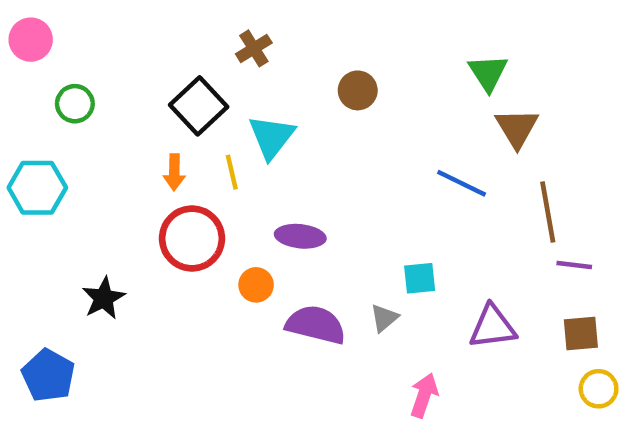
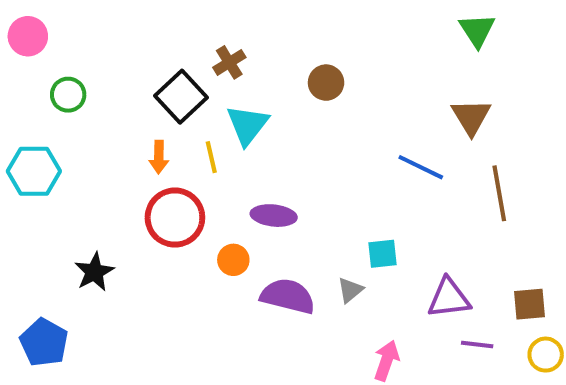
brown cross: (254, 48) -> (229, 62), moved
green triangle: (488, 73) -> (477, 30), moved
purple line: (574, 265) -> (477, 344), moved

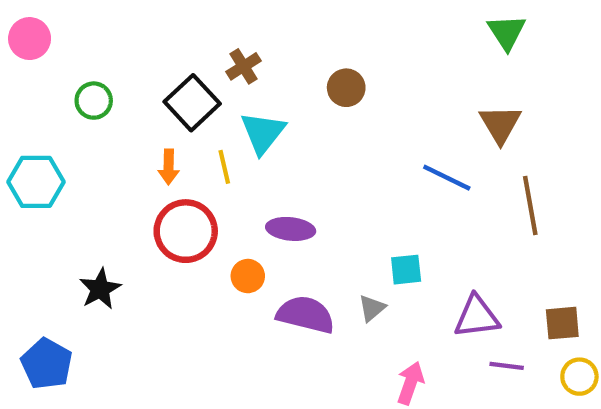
green circle: (68, 95) -> (94, 101), moved

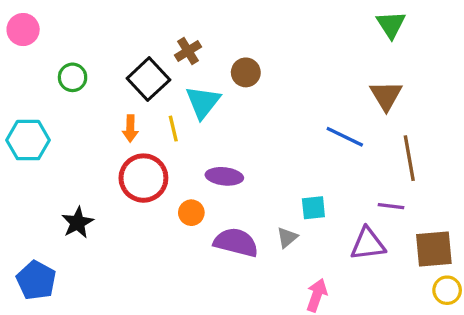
brown circle: (346, 88) -> (246, 72), moved
brown square: (562, 323) -> (434, 249), size x1.4
purple line: (507, 366) -> (391, 206), moved

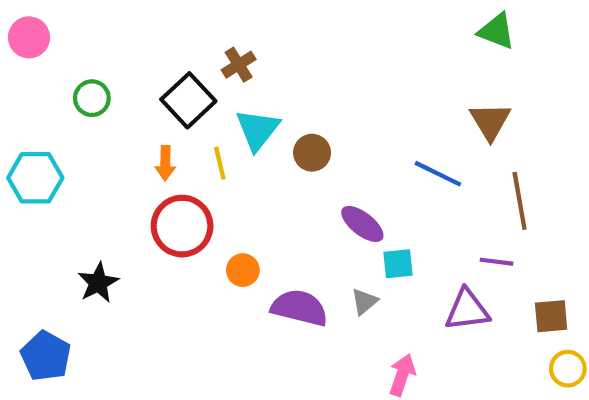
green triangle: (391, 25) -> (497, 31), turned -36
brown circle: (246, 72) -> (312, 153), moved
purple ellipse: (224, 176) -> (362, 224), moved, turned 32
brown square: (434, 249) -> (551, 316), size x0.7

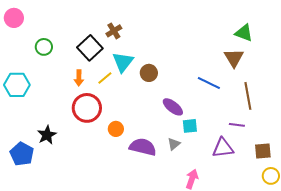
green triangle: (497, 31) -> (244, 33), moved
yellow line: (220, 163) -> (105, 78), turned 63
blue pentagon: (46, 356) -> (22, 154), moved

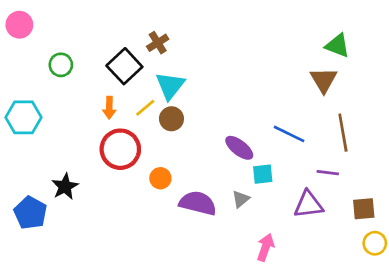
brown circle: (149, 73) -> (171, 119), moved
blue line: (209, 83) -> (289, 134), moved

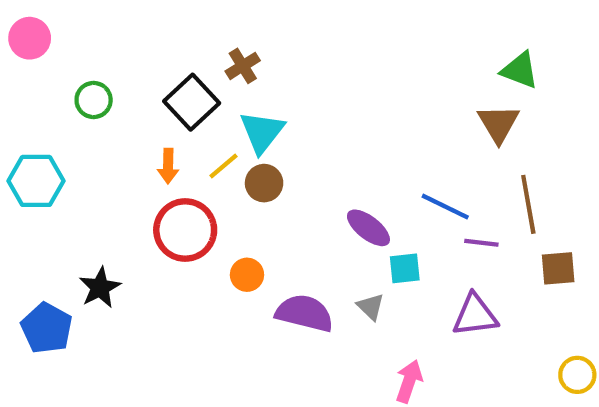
purple line: (328, 173) -> (481, 243), moved
gray triangle: (241, 199) -> (371, 307), turned -36
brown square: (364, 209) -> (558, 268), moved

